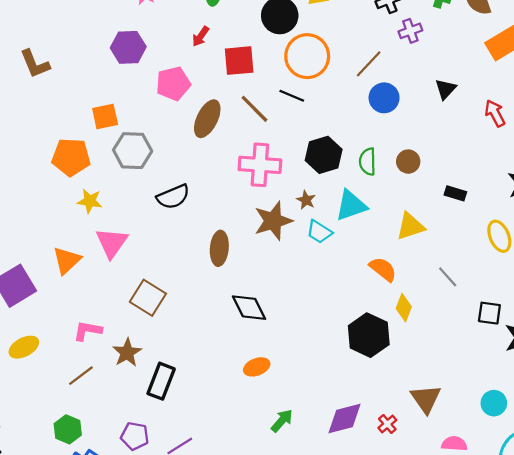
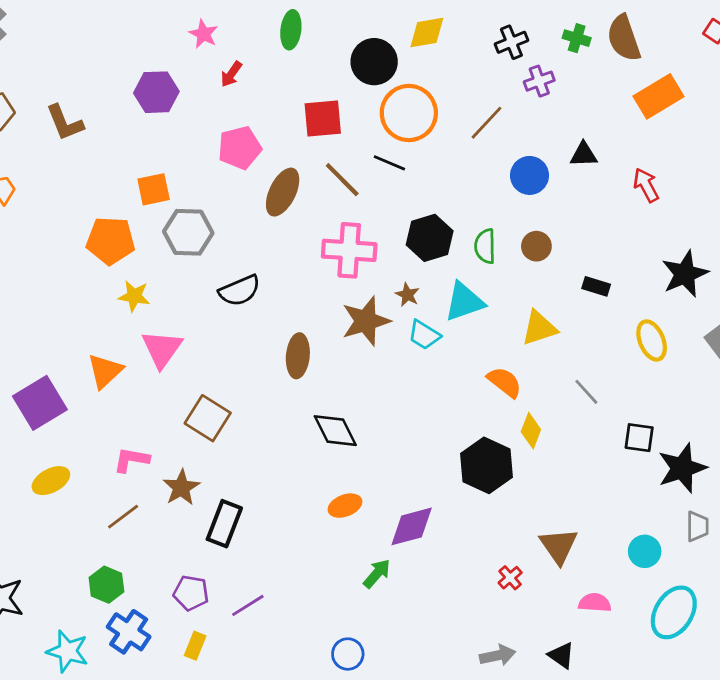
red arrow: (201, 36) -> (231, 74), moved
purple hexagon: (128, 47) -> (156, 92), moved
black triangle: (446, 89) -> (584, 155), turned 45
blue circle: (384, 98) -> (530, 175), moved
purple diamond: (344, 419) -> (412, 526), moved

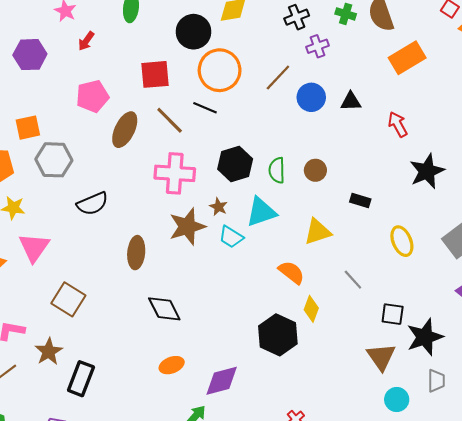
blue circle: (530, 175) -> (311, 97), moved
black star: (685, 274) -> (427, 171), moved
brown triangle: (559, 546) -> (381, 357), moved

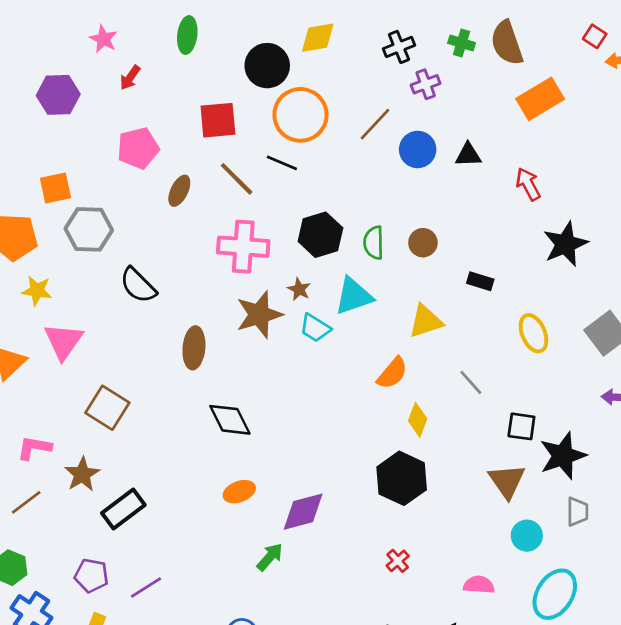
brown ellipse: (125, 130) -> (179, 191), size x0.7
black semicircle: (92, 204) -> (138, 285), turned 68
orange semicircle: (291, 272) -> (392, 373), turned 92
black hexagon: (278, 335) -> (402, 478), moved
black rectangle: (81, 379) -> (123, 509), turned 32

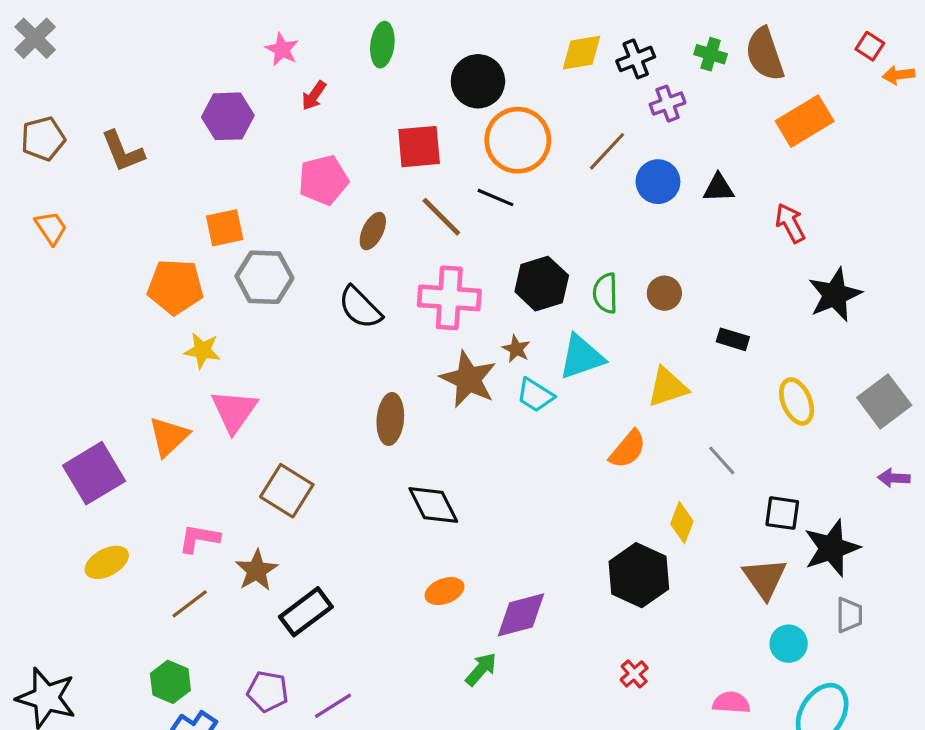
yellow diamond: (318, 38) -> (582, 53), moved
black semicircle: (138, 285) -> (360, 307), moved
brown star: (259, 315) -> (468, 379), turned -30
yellow diamond: (418, 420) -> (682, 523), moved

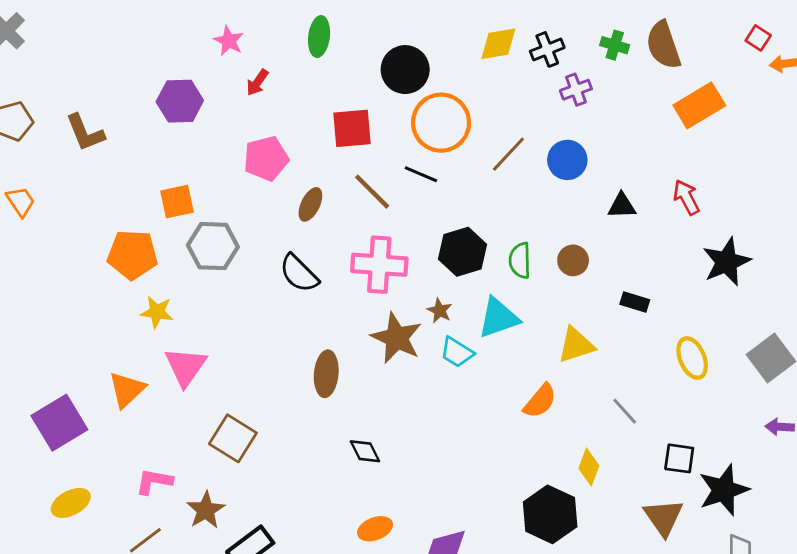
brown line: (607, 151) -> (508, 154), moved
black triangle: (719, 188) -> (622, 206), moved
black diamond: (433, 505) -> (365, 451), size x0.7

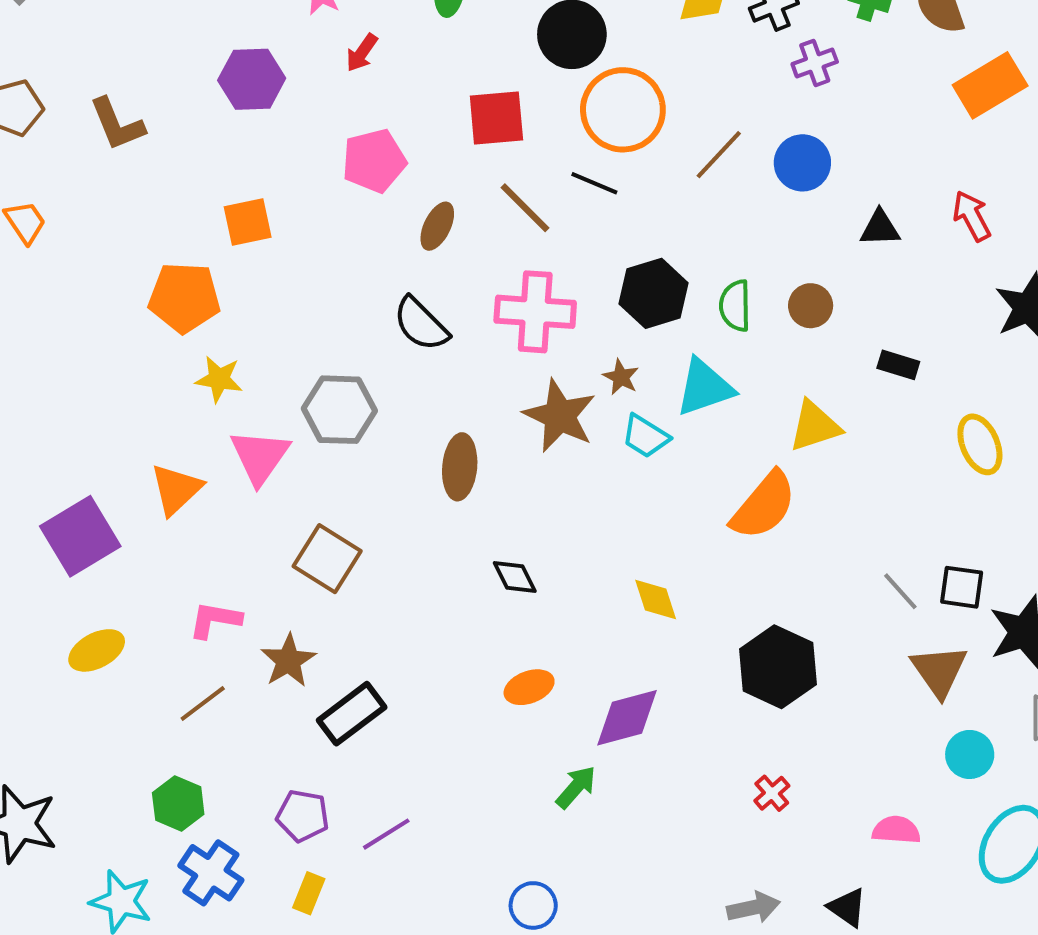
gray hexagon: (213, 246) -> (339, 410), moved
orange semicircle: (540, 401) -> (764, 506), size x1.4
gray line: (625, 411) -> (900, 591), moved
yellow diamond: (589, 467) -> (656, 599), moved, turned -39

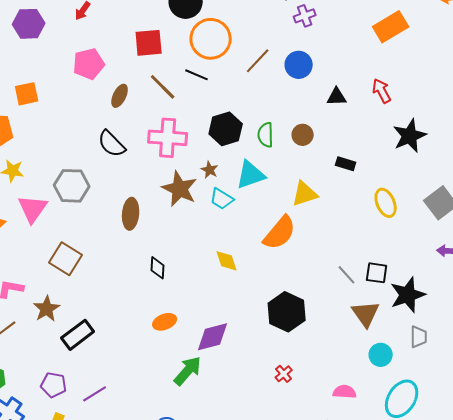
black diamond: (515, 577) -> (158, 268), turned 30
yellow diamond: (656, 599) -> (227, 261), moved
green arrow: (576, 787) -> (188, 371), size x1.4

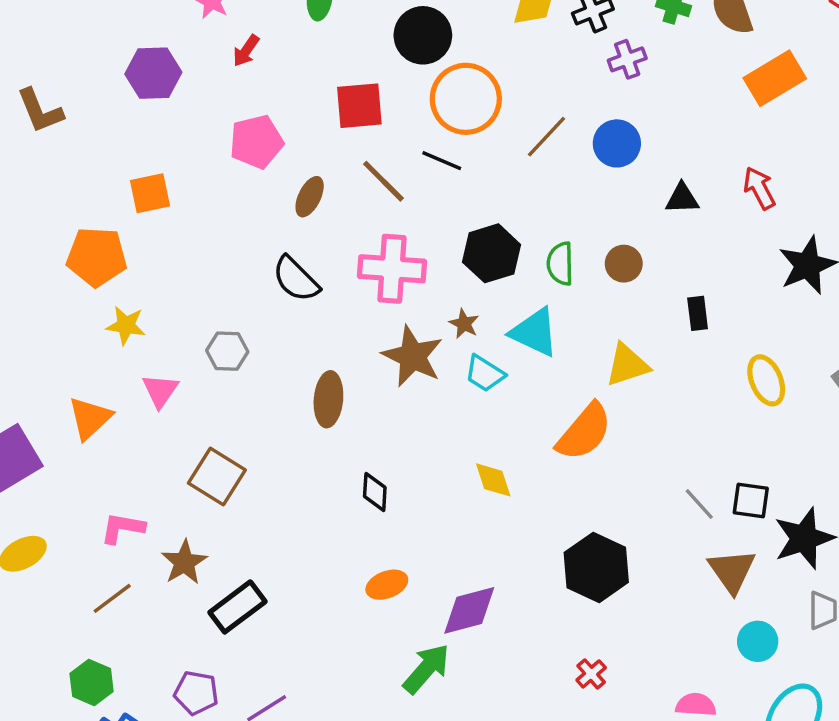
black rectangle: (346, 164) -> (698, 313), turned 66
cyan triangle: (251, 175) -> (534, 332), turned 44
gray hexagon: (72, 186) -> (227, 351), size x0.7
pink triangle: (33, 209) -> (160, 391), size x0.7

